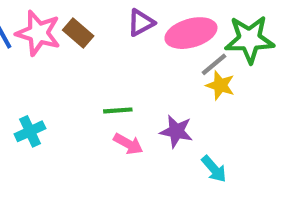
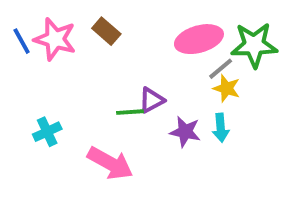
purple triangle: (141, 23) -> (152, 100), moved
brown rectangle: (78, 33) -> (106, 31), moved
pink arrow: (128, 144) -> (110, 163), moved, size x1.6
cyan arrow: (214, 169) -> (221, 128), moved, turned 36

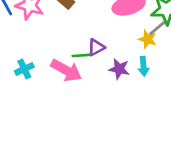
gray line: (221, 69) -> (157, 28), moved
pink arrow: (110, 163) -> (66, 70), moved

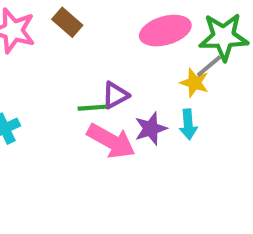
purple star: (119, 69) -> (151, 129), turned -30
pink arrow: (66, 70) -> (111, 141), moved

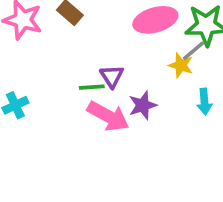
purple triangle: (115, 95) -> (112, 76), turned -35
cyan arrow: (188, 124) -> (204, 102), moved

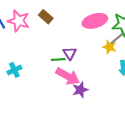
purple star: (143, 105) -> (80, 90), moved

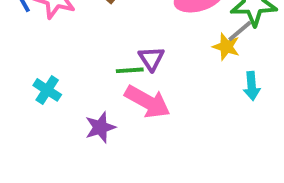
cyan cross: (14, 70) -> (47, 90), turned -32
purple star: (80, 90) -> (100, 127), moved

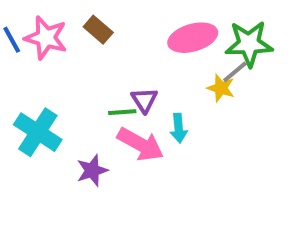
cyan arrow: (252, 86) -> (179, 128), moved
cyan cross: (47, 90) -> (38, 132), size x1.6

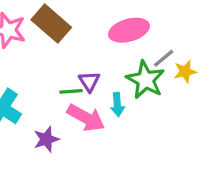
brown rectangle: (98, 30) -> (51, 24), size x1.6
green star: (249, 44) -> (145, 80), moved, turned 30
yellow star: (221, 88) -> (185, 72), moved, turned -30

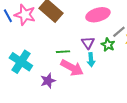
green star: (145, 80) -> (108, 45), size x0.6
purple triangle: (89, 81) -> (88, 43), moved

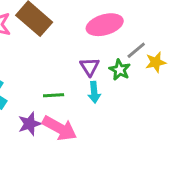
green line: (63, 52) -> (54, 95), moved
pink arrow: (72, 68) -> (60, 128), moved

